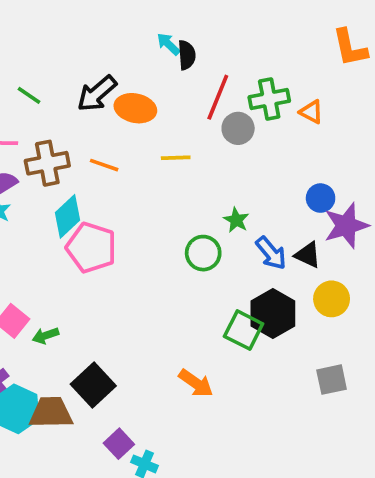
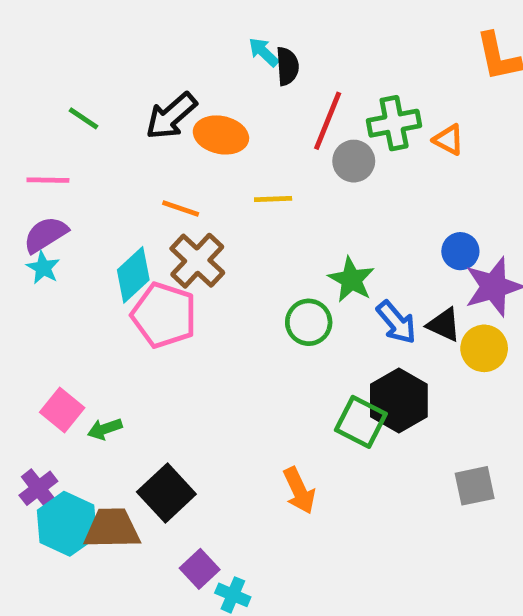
brown cross: (47, 163) -> (197, 261), moved, turned -36
green star: (236, 220) -> (351, 280), size x1.4
yellow circle: (332, 299) -> (484, 348), moved
orange arrow: (196, 383) -> (299, 491), turned 30

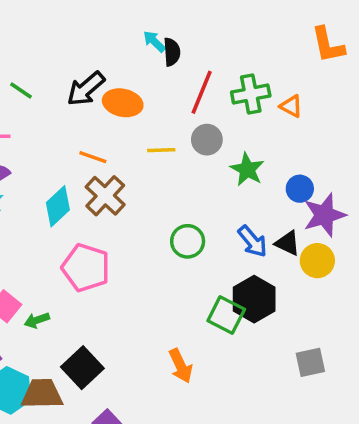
gray circle: (354, 161) -> (207, 140), moved
green star: (351, 280) -> (247, 169), moved
pink pentagon: (164, 315) -> (86, 268), moved

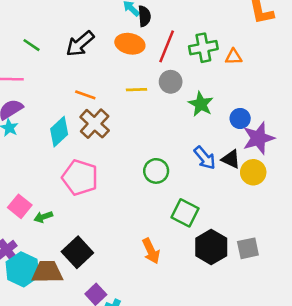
orange ellipse: (123, 103) -> (130, 44), moved
orange triangle: (291, 106) -> (234, 57), turned -30
green circle: (188, 241) -> (156, 171), moved
black hexagon: (254, 299) -> (211, 247), moved

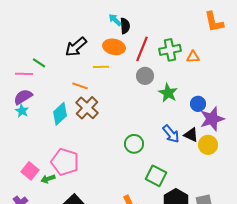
green line: (32, 45) -> (39, 63), moved
yellow line: (136, 90) -> (101, 67), moved
pink pentagon: (80, 178) -> (65, 162), moved

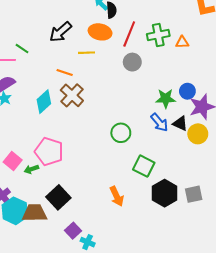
green star: (168, 93) -> (166, 98), moved, turned -30

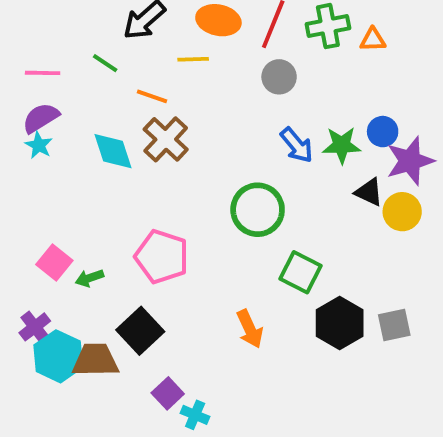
green line: (22, 49) -> (105, 63), moved
cyan diamond: (44, 102) -> (113, 151), turned -65
blue arrow: (159, 122) -> (297, 145), moved
green circle: (121, 133) -> (258, 210), size x1.4
pink pentagon: (49, 152) -> (162, 257), moved

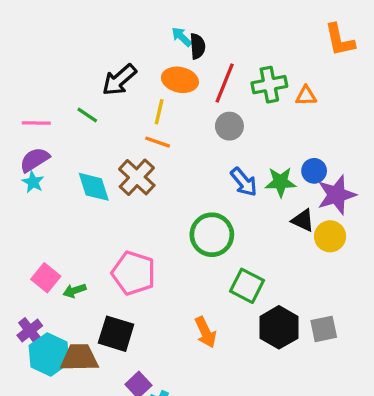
yellow line: (193, 59) -> (159, 112), turned -75
orange line: (152, 96) -> (158, 142), moved
black square: (140, 331) -> (116, 334), turned -30

